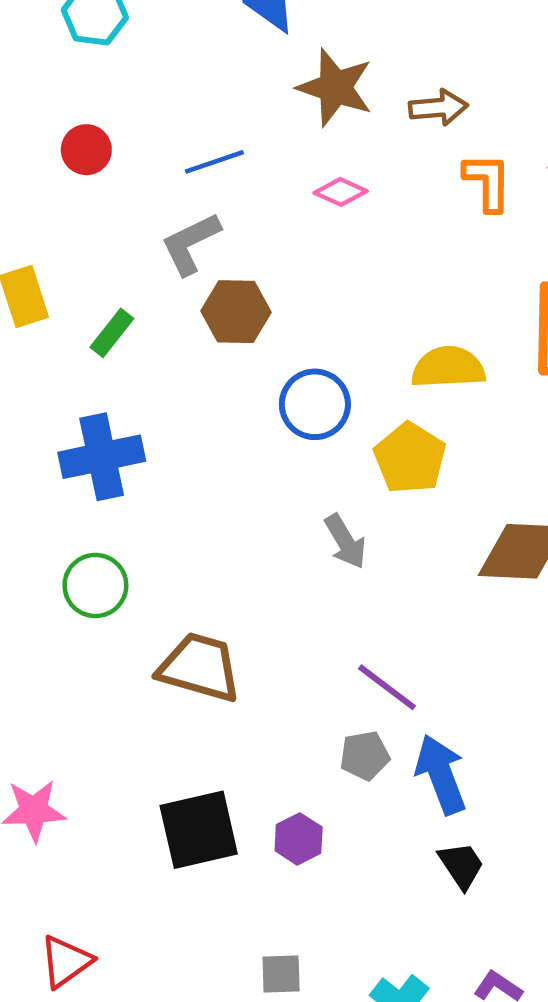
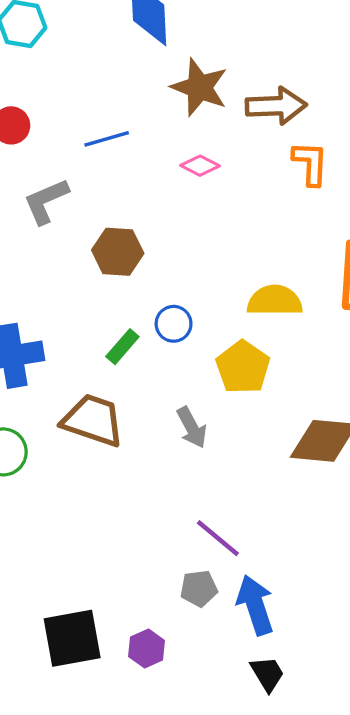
brown arrow: (438, 108) -> (276, 106), size x1.4
gray L-shape: (191, 244) -> (46, 201), moved
green rectangle: (112, 333) -> (122, 347), moved
blue circle: (315, 404) -> (174, 324), size x0.7
brown trapezoid: (200, 667) -> (93, 420), moved

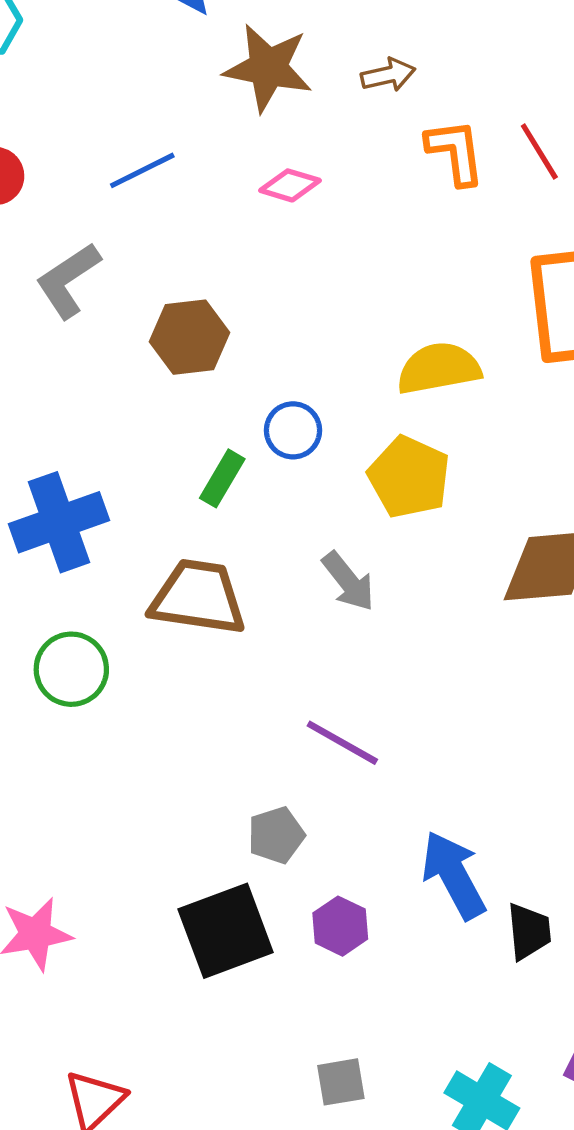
brown arrow: (276, 106) -> (388, 75), size x0.6
purple line: (218, 538) -> (342, 743), moved
gray pentagon: (199, 588) -> (276, 835), moved
blue arrow: (255, 605) -> (454, 875), moved
black trapezoid: (267, 674) -> (529, 931), turned 36

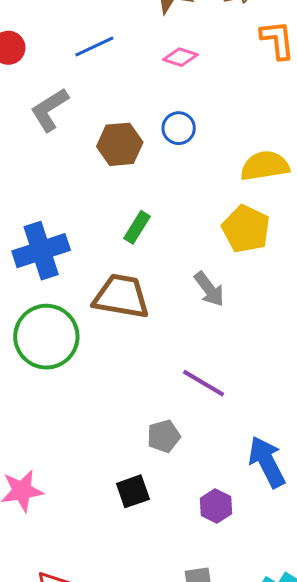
blue circle: (293, 430) -> (179, 128), moved
green circle: (71, 669) -> (46, 337), size x1.5
purple hexagon: (340, 926) -> (216, 506), moved
black square: (226, 931) -> (133, 491), size x0.6

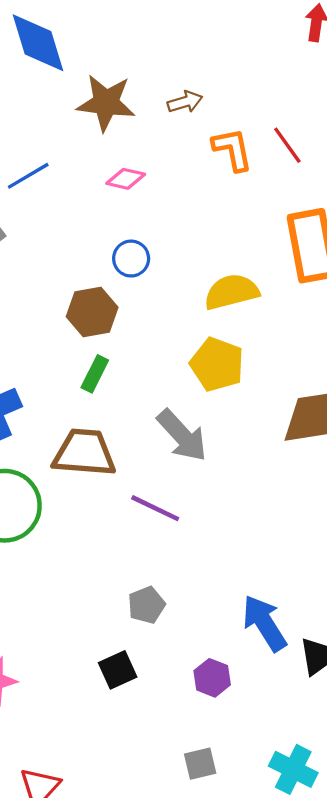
brown hexagon: (120, 144) -> (92, 312), moved
gray arrow: (209, 289) -> (182, 436), size x1.4
purple line: (204, 383) -> (155, 508), moved

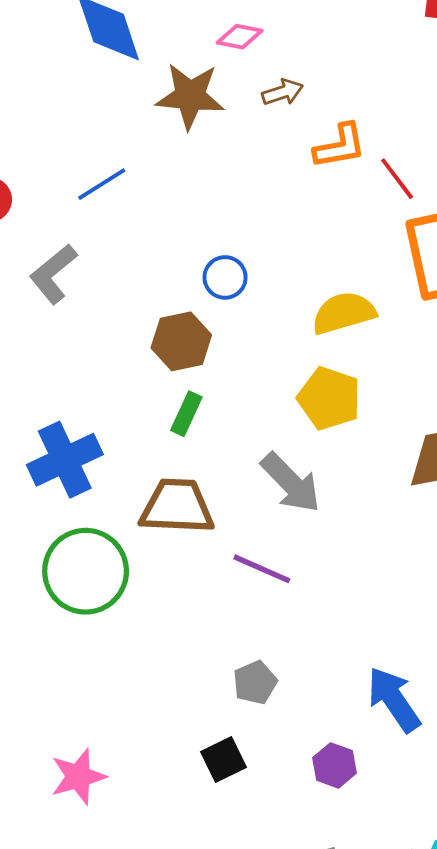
red line: (287, 145) -> (397, 179), moved
orange L-shape: (232, 149) -> (340, 146), turned 93
pink diamond: (126, 179) -> (240, 37), moved

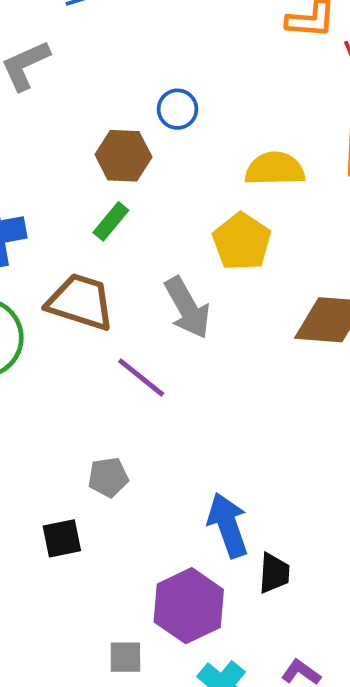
purple hexagon: (334, 765) -> (189, 606), moved, size x1.8

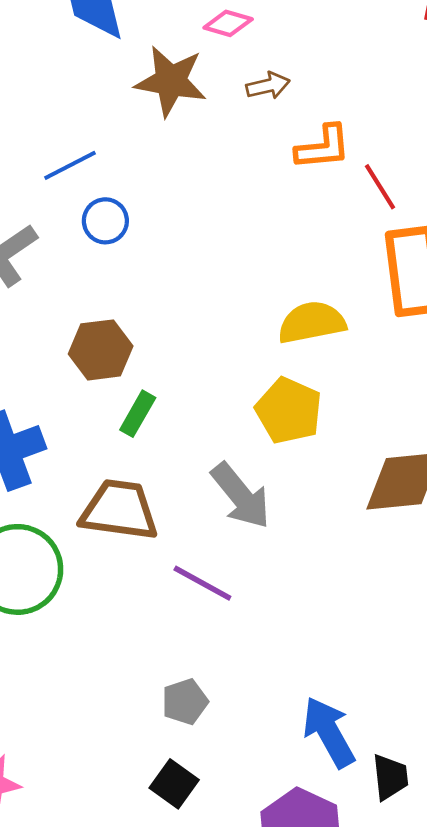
blue circle: (177, 109) -> (105, 221), moved
brown hexagon: (123, 156) -> (101, 350), moved
black square: (62, 538) -> (174, 784), moved, turned -33

